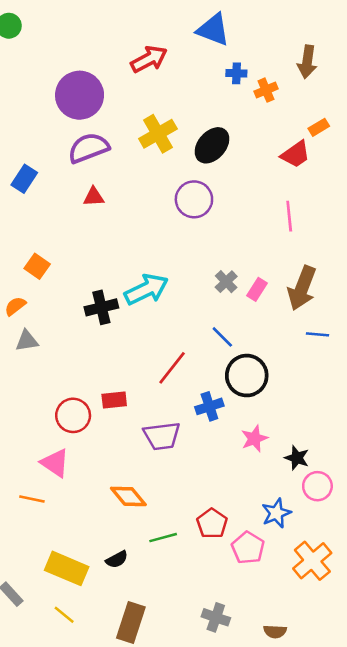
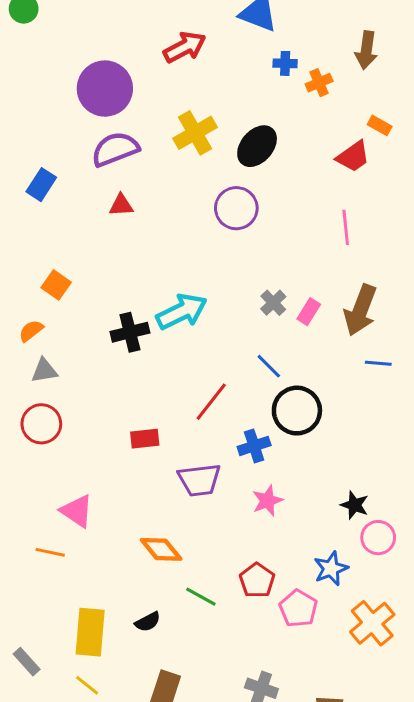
orange rectangle: (319, 127) -> (380, 125), turned 60
red circle: (73, 415) -> (41, 424), moved
pink star: (254, 439) -> (267, 501), moved
green line: (163, 538) -> (201, 597), turned 44
yellow rectangle: (67, 568) -> (90, 632), turned 72

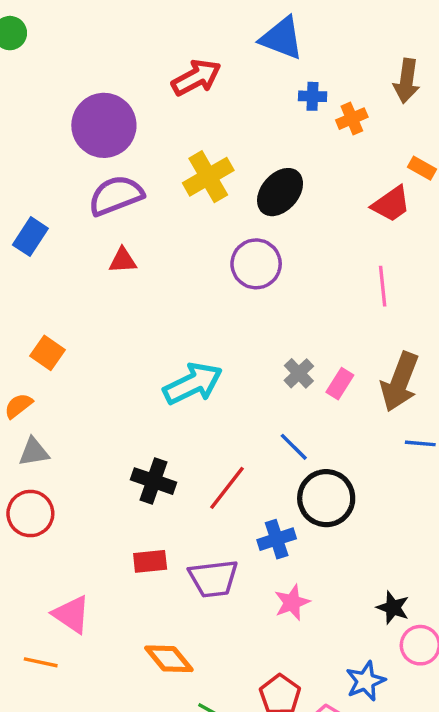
black cross: (130, 332) -> (153, 481), moved, turned 33
red rectangle: (145, 439) -> (150, 561), moved

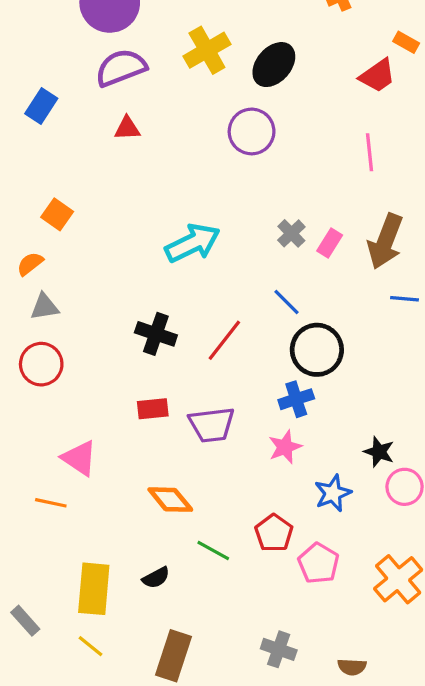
blue cross: (277, 539) -> (296, 399), moved
blue star: (366, 681) -> (333, 493), moved

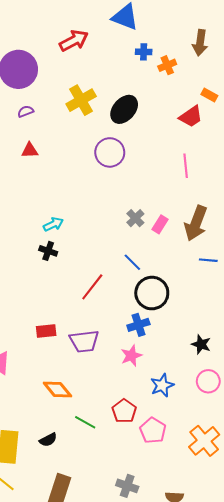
purple semicircle: (121, 68) -> (26, 111), size x0.5
cyan arrow: (193, 243) -> (53, 224), moved, size x0.6
black cross: (156, 334) -> (48, 251), moved, size x0.7
black star: (379, 452) -> (201, 344), moved

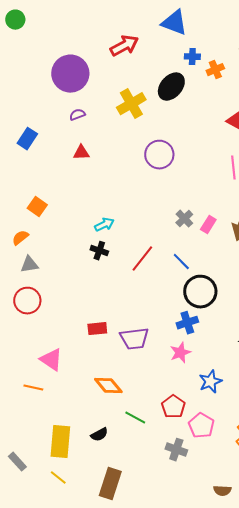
black ellipse: (124, 109) -> (171, 87), moved
red line: (92, 287) -> (142, 259), moved
gray cross: (127, 486) -> (176, 450), moved

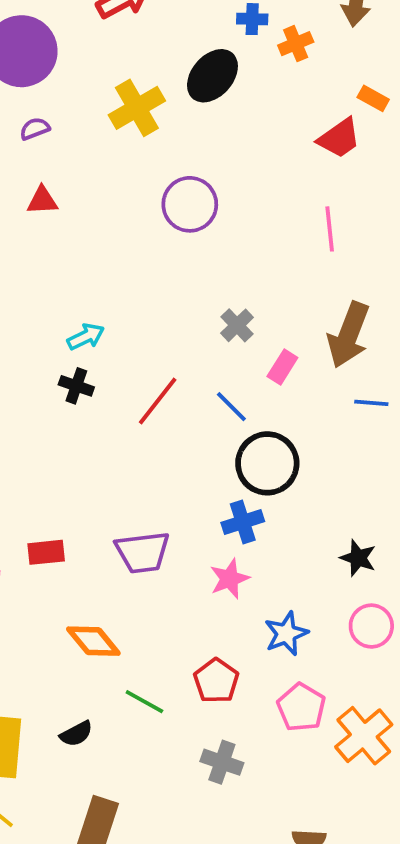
pink rectangle: (208, 225) -> (282, 367), moved
red rectangle: (97, 329) -> (46, 552), moved
pink pentagon: (201, 426) -> (301, 707), moved

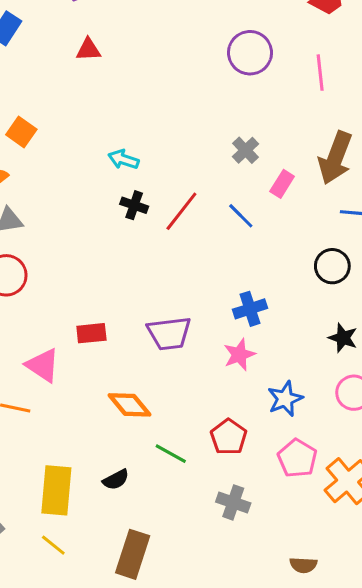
purple circle: (190, 204) -> (250, 53), moved
cyan arrow: (86, 337) -> (123, 159), turned -136
black cross: (76, 386) -> (134, 205), moved
black circle: (267, 463) -> (332, 266), moved, size x0.7

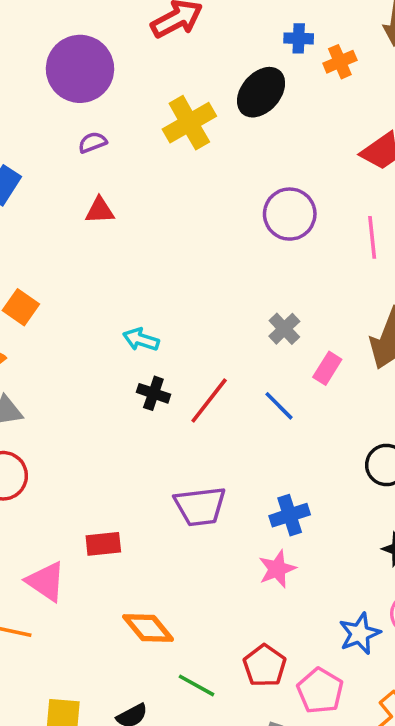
purple trapezoid: (169, 333) -> (200, 506), moved
blue star: (285, 399) -> (360, 633), moved
pink pentagon: (297, 458) -> (320, 691), moved

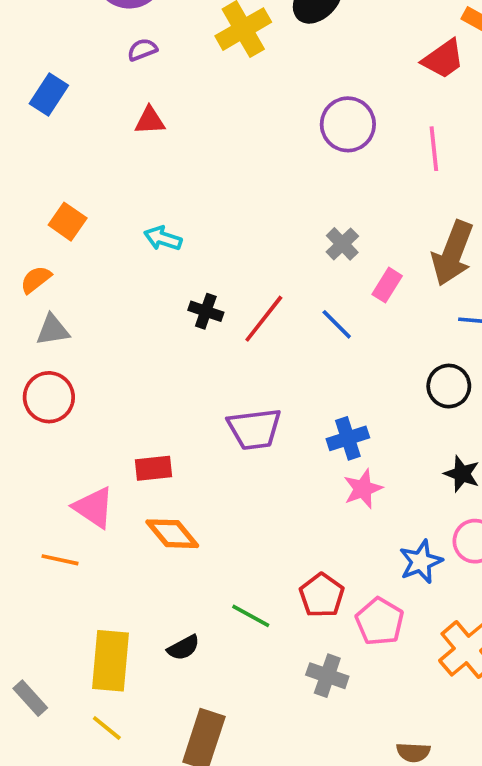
cyan arrow: (141, 340) -> (163, 238), moved
pink star: (277, 569) -> (363, 489), moved
orange diamond: (148, 628) -> (172, 534), moved

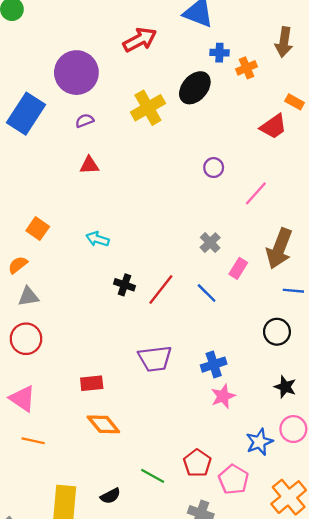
blue rectangle: (49, 94) -> (26, 114), moved, size x1.6
purple circle: (348, 124) -> (214, 168), size x0.6
pink line: (434, 149) -> (256, 193), moved, turned 48
pink triangle: (94, 507) -> (22, 399), moved

